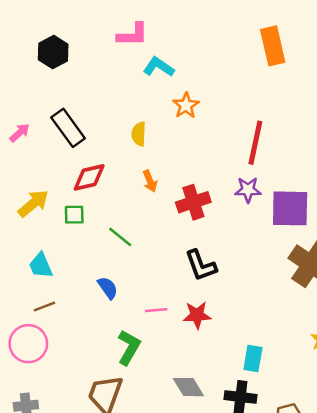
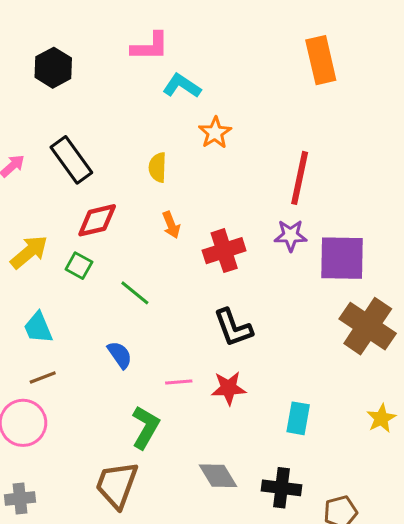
green square: (74, 215) -> (79, 266), turned 30
cyan rectangle: (253, 359) -> (298, 418), moved

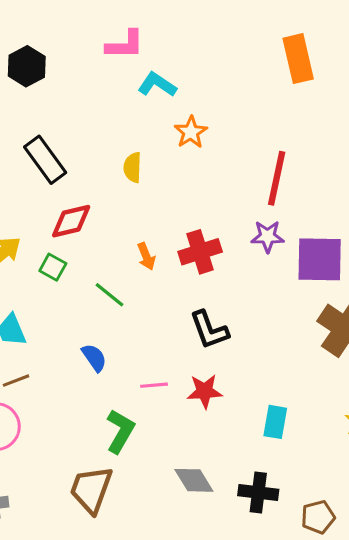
orange arrow: (171, 225) -> (146, 256), moved

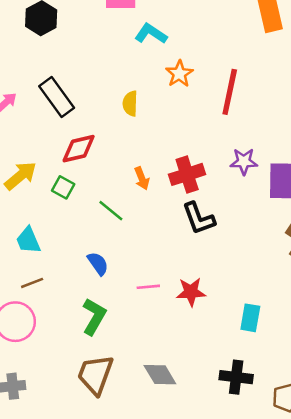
red line: (277, 178) -> (230, 92), moved
black L-shape: (209, 330) -> (199, 218), moved
green L-shape: (120, 431) -> (94, 316), moved
gray diamond: (194, 480) -> (160, 375), moved

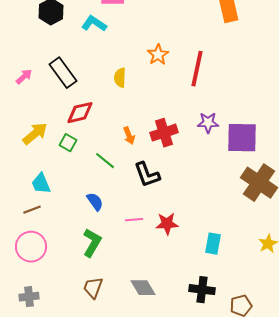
cyan L-shape: (151, 34) -> (94, 24), moved
black L-shape: (199, 218) -> (147, 175), moved
brown line: (32, 283) -> (32, 210), moved
brown trapezoid: (95, 375) -> (93, 288), size x0.7

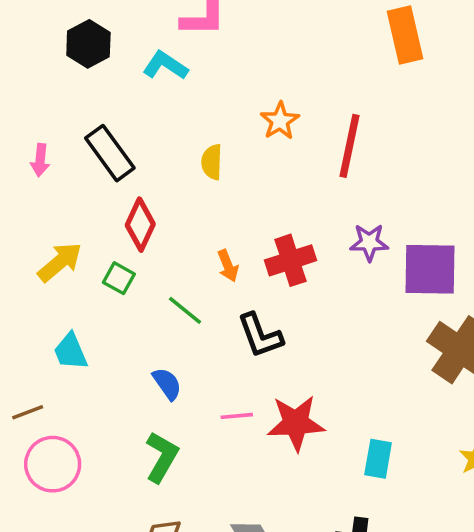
pink arrow: (24, 77) -> (40, 160), turned 138
red diamond: (80, 113) -> (140, 225), turned -52
brown line: (32, 210) -> (28, 412), moved
red star: (167, 224) -> (296, 423), size x1.4

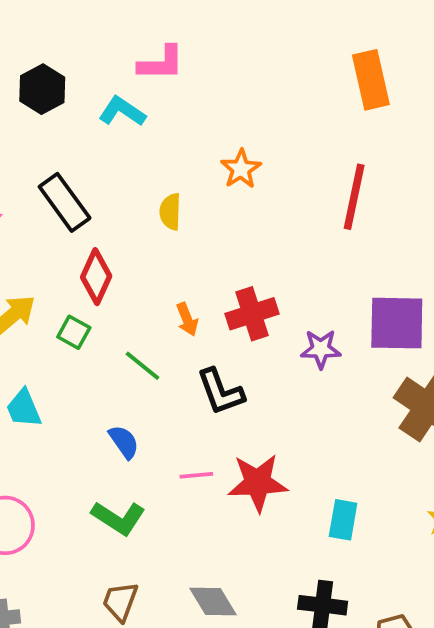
red line: (349, 146) -> (354, 197), moved
purple star: (369, 242) -> (321, 349), moved
green L-shape: (162, 457) -> (118, 518), turned 93

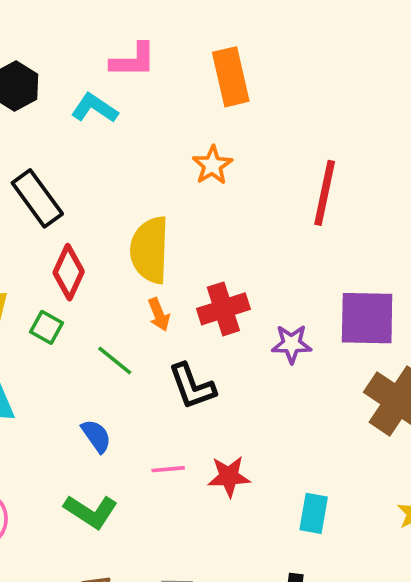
orange rectangle: (371, 80) -> (231, 77), moved
yellow semicircle: (170, 212) -> (150, 250), moved, size x1.8
red star: (258, 483) -> (229, 477), size x0.7

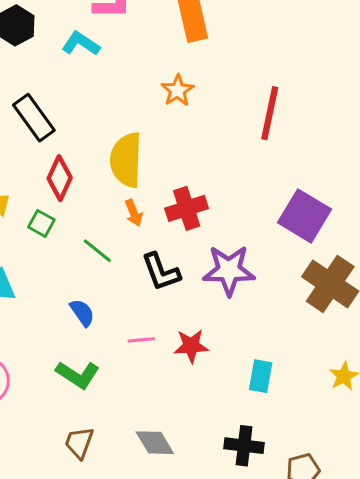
purple square: (367, 318) -> (304, 216), turned 30
purple star: (292, 344) -> (229, 270), moved, size x1.6

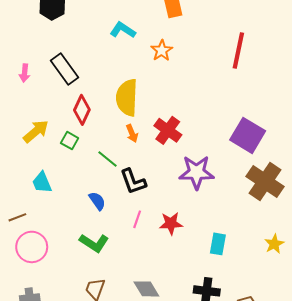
cyan L-shape: (81, 44) -> (123, 30), moved
red line: (270, 113) -> (238, 51), moved
red cross: (187, 208) -> (168, 130), turned -36
black L-shape: (161, 272) -> (133, 181), moved
pink line: (141, 340) -> (137, 219), turned -66

